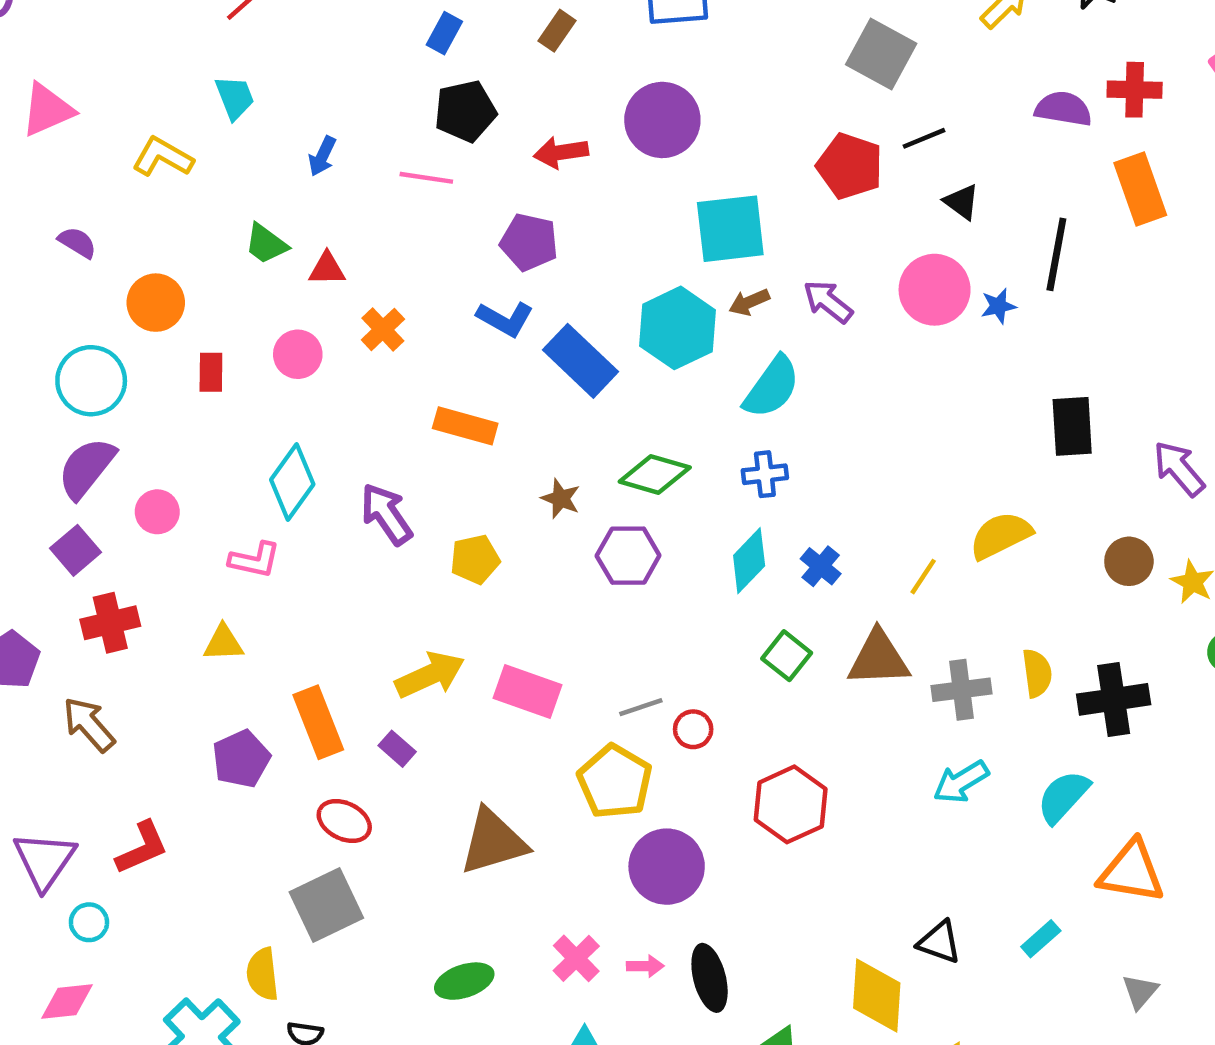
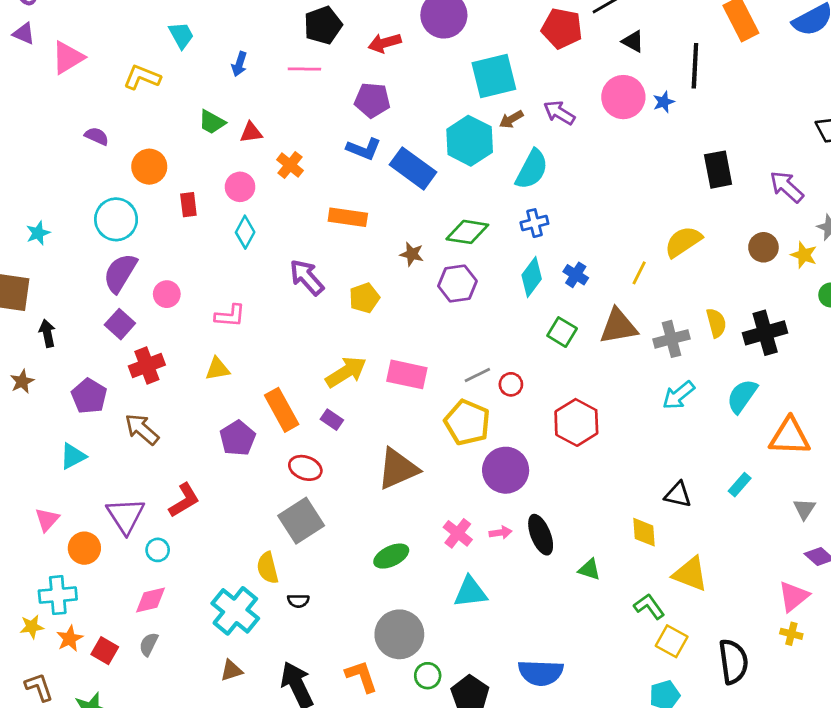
cyan diamond: (292, 482) -> (245, 232), moved, size x0.7
yellow diamond: (877, 996) -> (644, 532), size x0.7

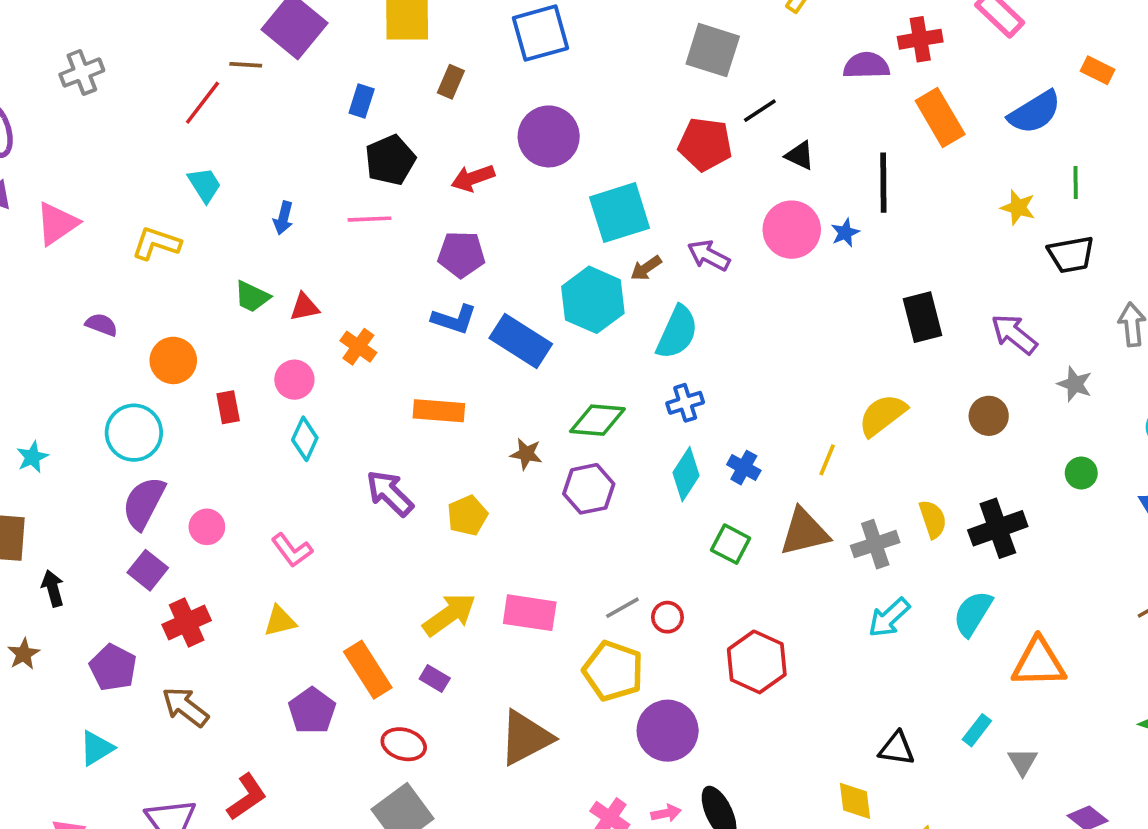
yellow star: (804, 255) -> (1018, 207), moved
pink L-shape: (230, 316) -> (292, 550), turned 52
gray triangle: (804, 509) -> (1023, 762), moved

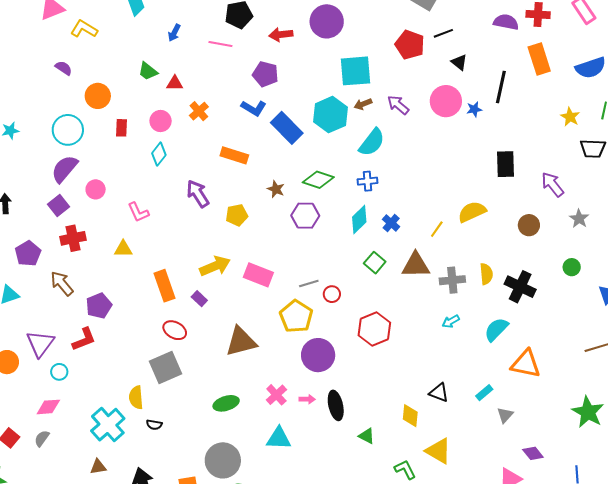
yellow L-shape: (156, 243) -> (84, 29), moved
black cross: (998, 528) -> (520, 287), turned 32
cyan arrow: (889, 618) -> (451, 321), size x0.7
purple pentagon: (312, 711) -> (99, 306), moved

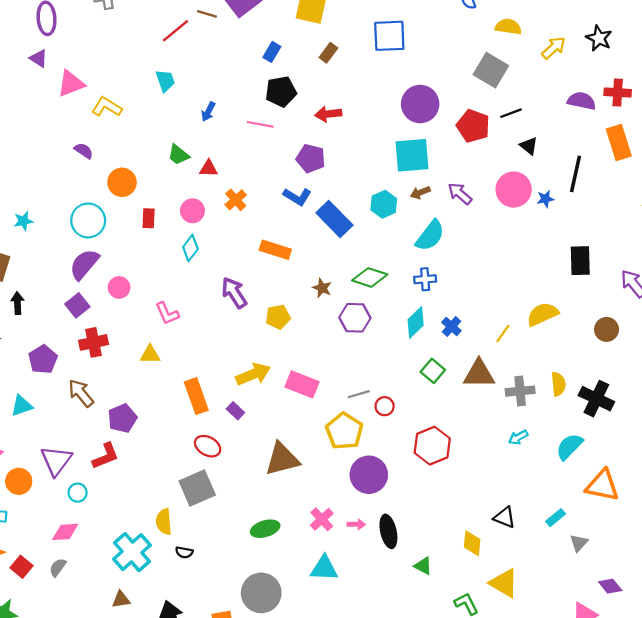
purple circle: (327, 21) -> (420, 104), moved
cyan hexagon: (331, 115) -> (384, 204), size x0.7

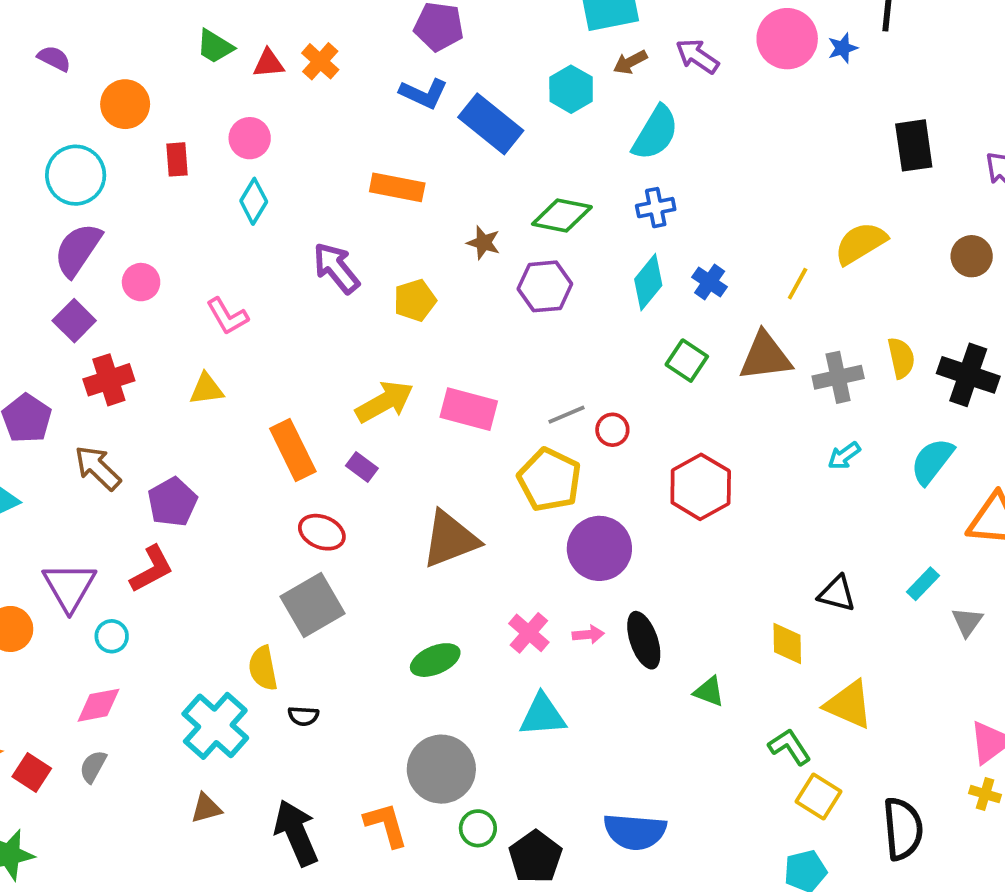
orange cross: (236, 200) -> (320, 61), moved

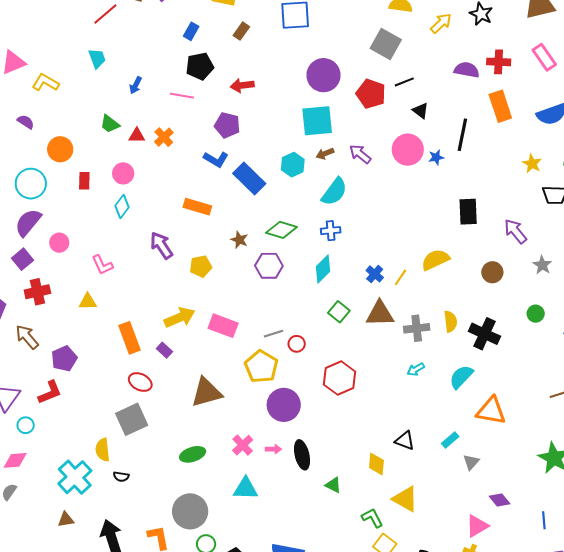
blue cross: (710, 282) -> (375, 274), moved

